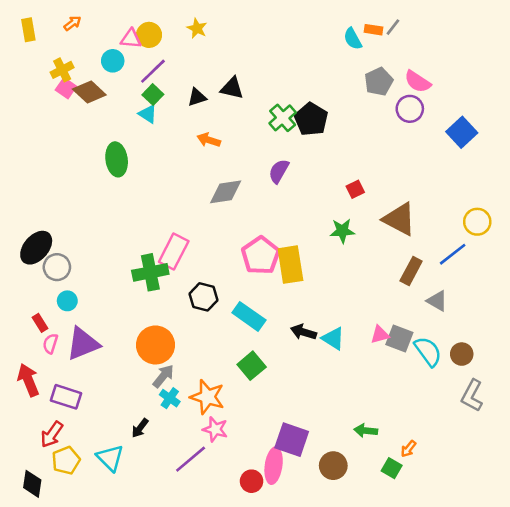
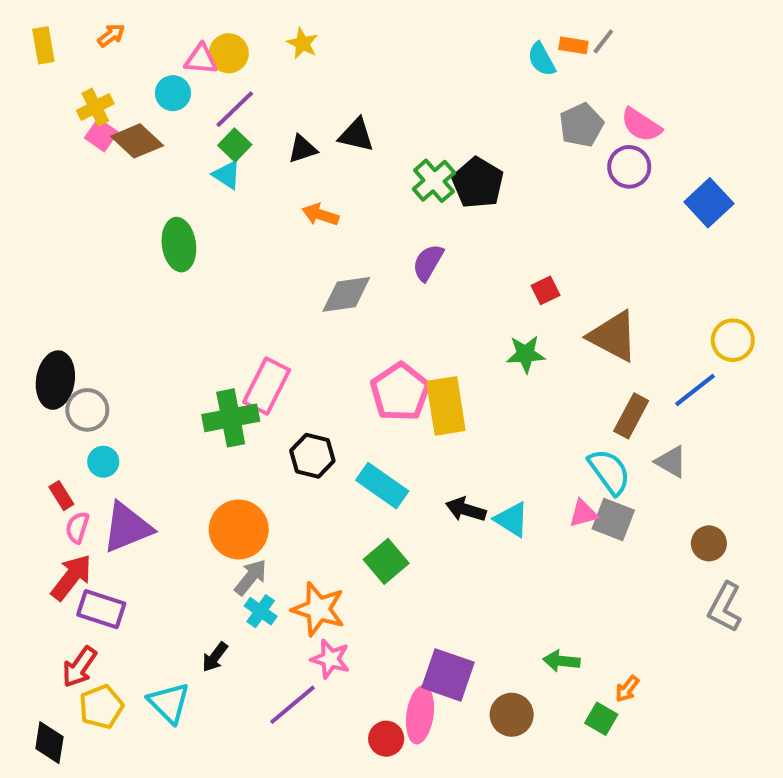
black ellipse: (36, 248) -> (55, 380), turned -32
cyan semicircle: (428, 351) -> (609, 472), moved
red arrow: (28, 380) -> (71, 577), moved, turned 60

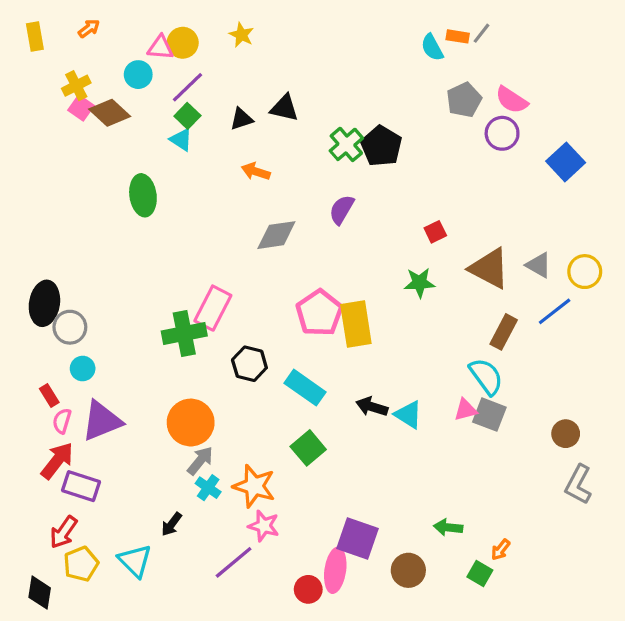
gray triangle: (671, 462) -> (539, 265), moved

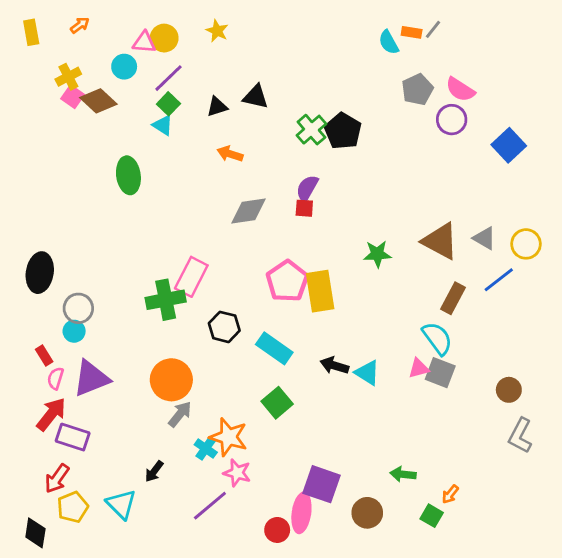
red square: (435, 232) -> (304, 208), moved, turned 30
gray circle: (70, 327) -> (78, 308), moved
cyan cross: (208, 488) -> (206, 448), moved

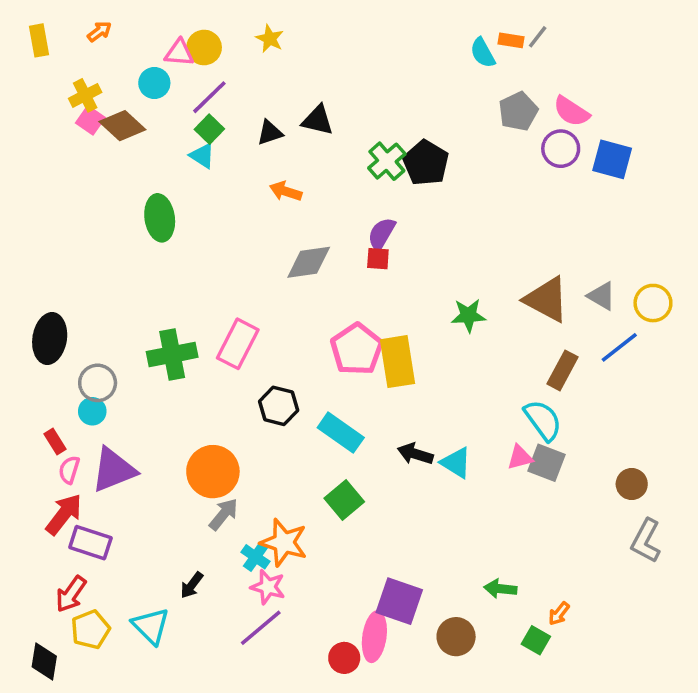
blue square: (509, 145) -> (612, 159), moved, turned -32
green cross: (166, 300) -> (172, 354), moved
pink star: (237, 473) -> (268, 587), moved

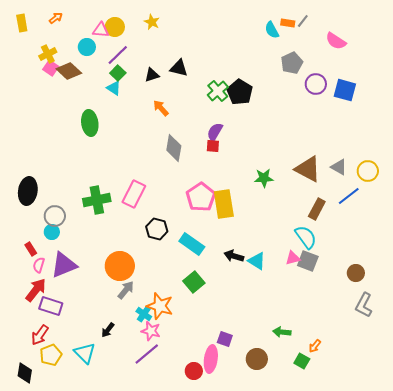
pink semicircle: (571, 111) -> (336, 41), moved
orange arrow: (286, 191) -> (161, 108), turned 30
gray diamond: (309, 262) -> (174, 148), turned -72
purple square: (399, 601) -> (225, 339), size x0.6

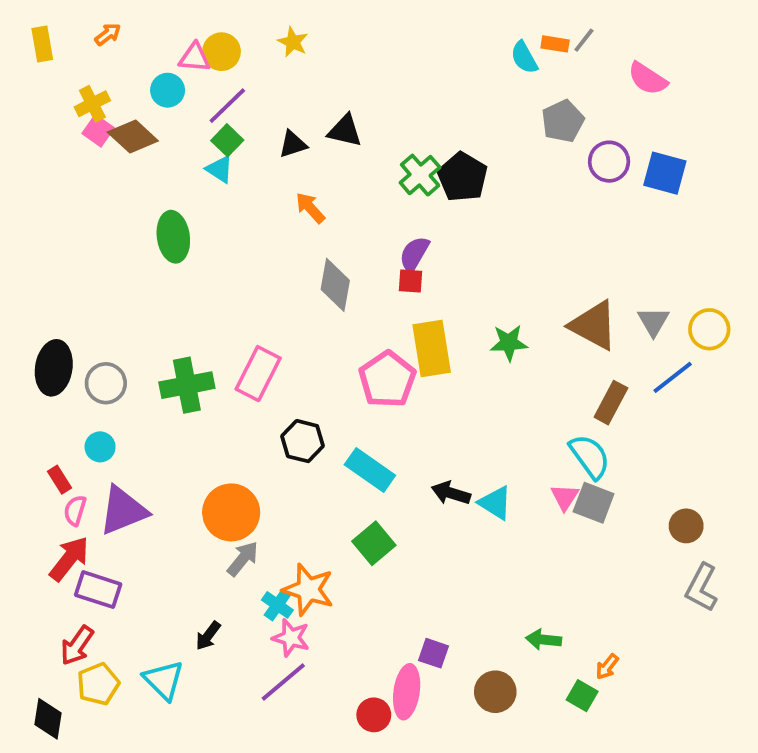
gray triangle: (339, 167) -> (653, 322), turned 30
yellow rectangle: (224, 204) -> (432, 349), moved
gray circle: (55, 216) -> (106, 383), moved
pink triangle: (293, 258) -> (565, 497), turned -42

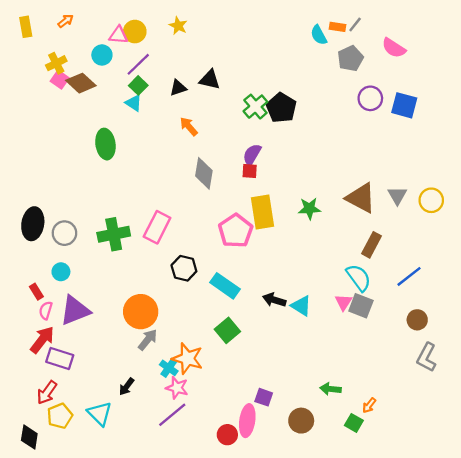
gray pentagon: (563, 121) -> (350, 58), moved
blue line: (673, 377) -> (409, 276), moved

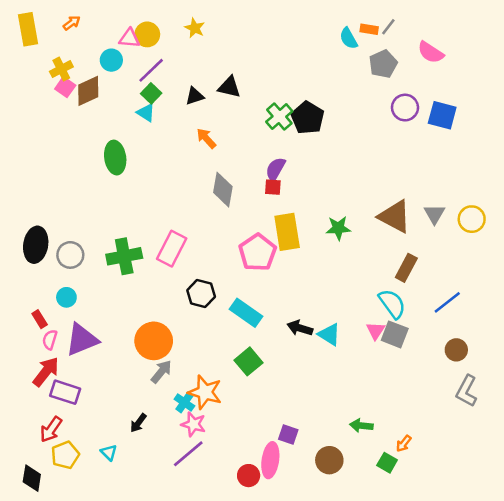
yellow rectangle: (26, 27) -> (28, 29), size x1.4
brown diamond: (81, 83) -> (88, 91), turned -68
cyan triangle: (100, 414) -> (109, 452), size x0.6

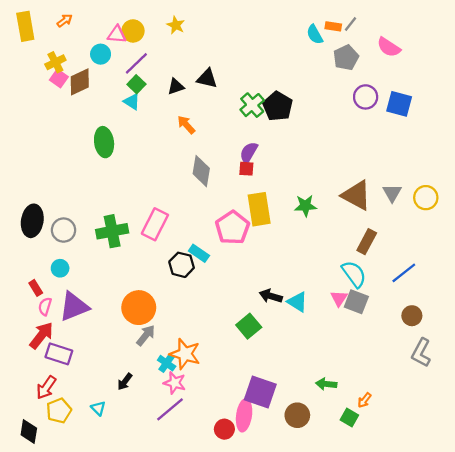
cyan rectangle: (246, 313) -> (199, 253), moved, size x0.7
green square: (249, 361) -> (249, 326), moved
purple square: (288, 435) -> (260, 392), size x1.8

